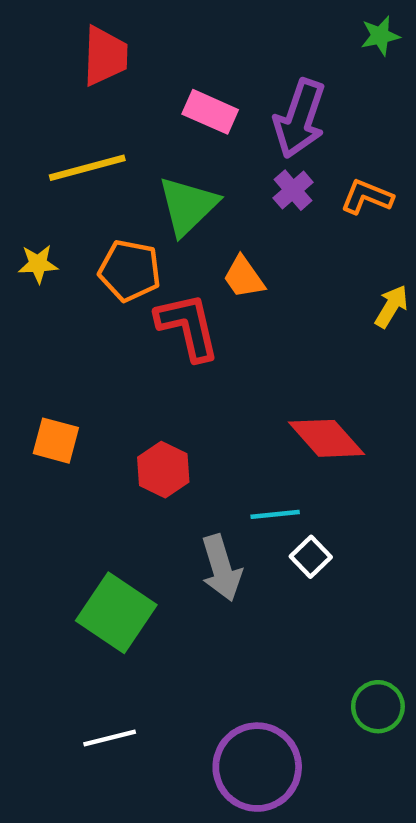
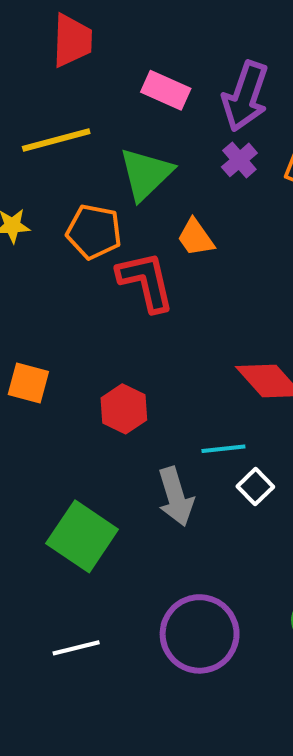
purple circle: (257, 767) -> (200, 634), moved

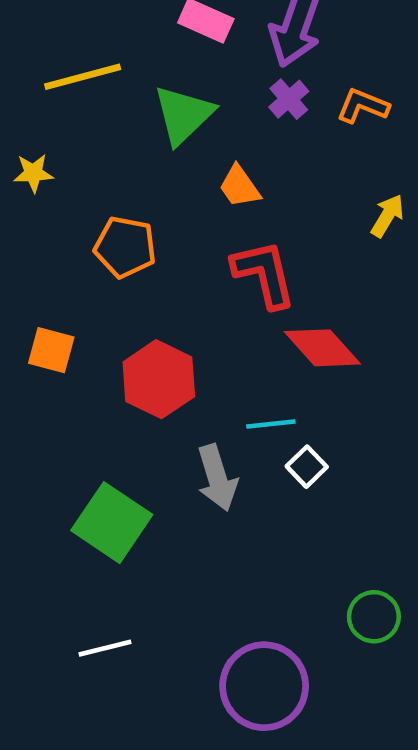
orange pentagon: (94, 232) -> (125, 247), moved
red L-shape: (146, 281) -> (264, 274), moved
red hexagon: (124, 409) -> (159, 379), size x1.4
purple circle: (200, 634) -> (264, 686), moved

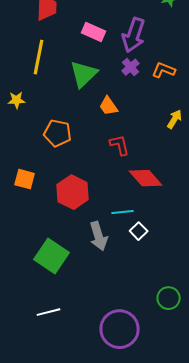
yellow line: (83, 77) -> (39, 57), turned -64
red L-shape: (264, 274) -> (120, 145), size x0.7

